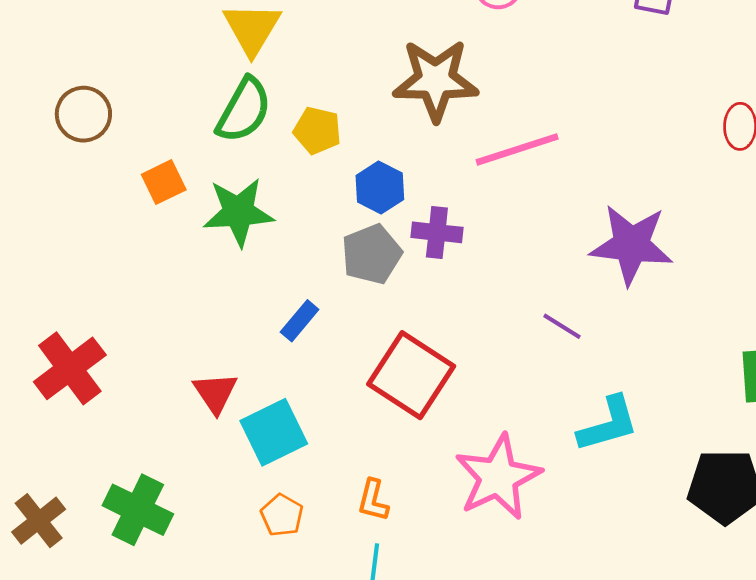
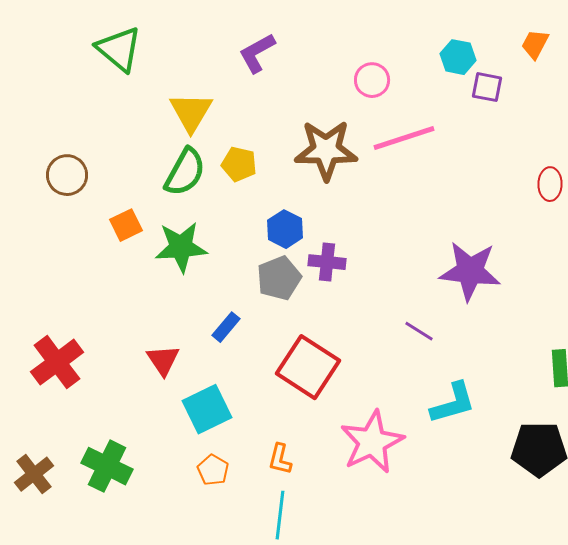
yellow pentagon: (317, 130) -> (239, 164), moved
pink line: (517, 149) -> (404, 138), moved
red triangle: (215, 393) -> (163, 360), moved

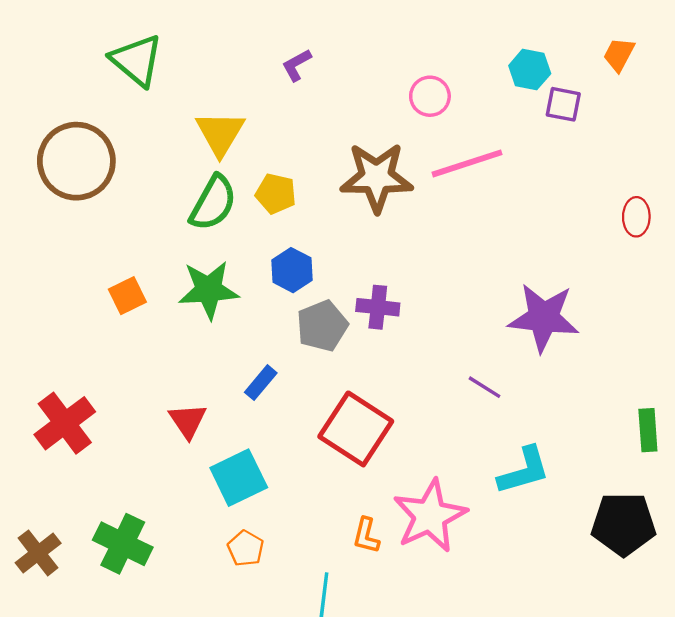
purple L-shape: (257, 53) -> (297, 65), size x0.7
brown circle: (67, 175) -> (76, 161), moved, size x1.6
orange square: (126, 225) -> (127, 296), moved
blue hexagon: (285, 229) -> (292, 270), moved
orange L-shape: (280, 459) -> (366, 536), moved

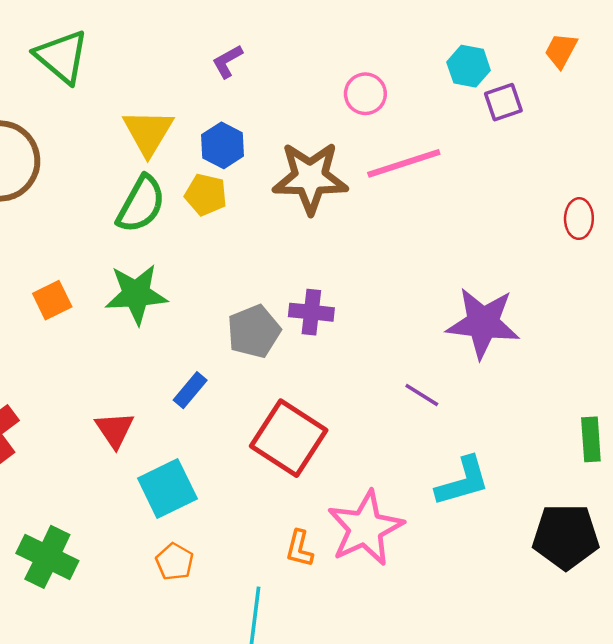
purple square: (563, 104) -> (503, 102), turned -30
blue hexagon: (292, 270) -> (223, 145), moved

